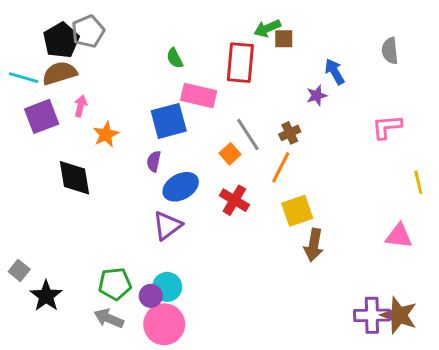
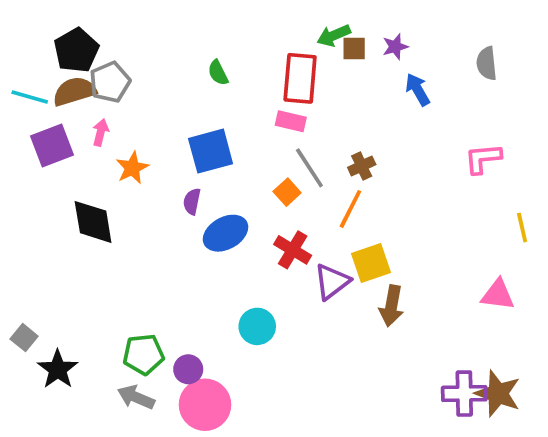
gray pentagon: (88, 31) -> (110, 82), moved
pink rectangle: (199, 96) -> (291, 121), moved, size x0.7
purple star: (317, 96) -> (395, 47), moved
purple triangle: (167, 226) -> (332, 282), moved
cyan circle: (167, 287) -> (257, 326), moved

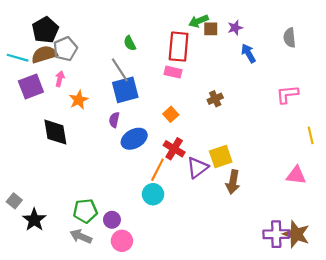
gray line: (309, 168) -> (120, 70), moved
orange line: (350, 209) -> (157, 170), moved
pink circle: (205, 405) -> (122, 241), size x0.7

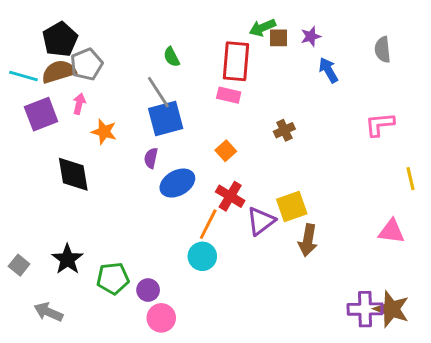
orange star: (79, 100) -> (104, 132), turned -30
black star: (34, 220) -> (67, 259), moved
gray arrow: (81, 236) -> (48, 312), moved

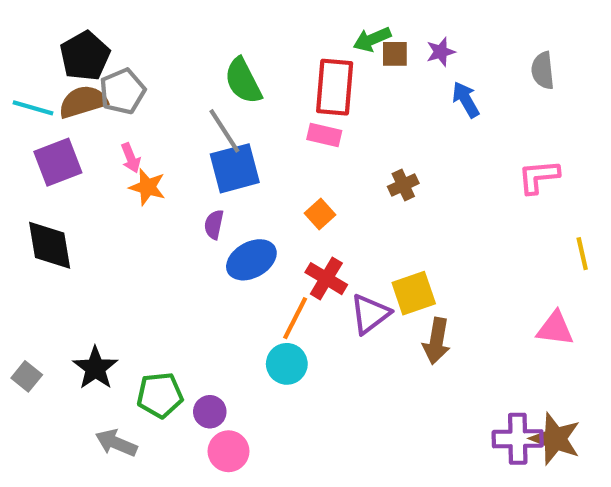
green semicircle: (172, 57) -> (243, 81), size x1.6
pink arrow: (79, 104) -> (131, 158), moved, turned 144
black diamond: (73, 174) -> (50, 245), moved
gray arrow: (48, 312) -> (116, 443), moved

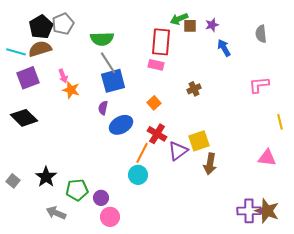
green semicircle: (243, 81) -> (102, 39), moved, turned -65
gray pentagon: (122, 91) -> (63, 24), moved
black diamond: (50, 245) -> (24, 118), turned -36

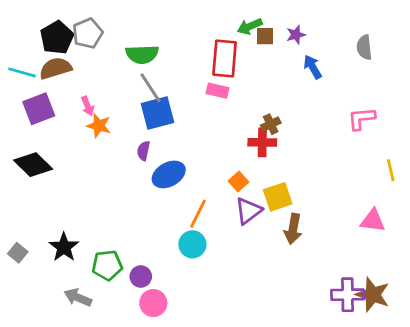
orange square: (154, 103) -> (239, 181), moved
red cross: (157, 134) -> (262, 142), moved, turned -30

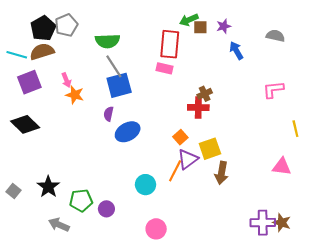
gray semicircle: (364, 47) -> (275, 36), turned 108
orange line: (198, 214) -> (175, 171), moved
brown star: (373, 295) -> (282, 223), size x0.7
pink circle: (153, 303) -> (156, 229), moved

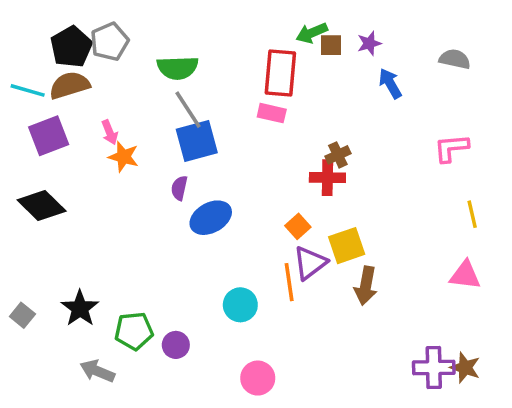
yellow line: (295, 129) -> (472, 214), moved
orange line: (175, 171) -> (289, 282), turned -35

